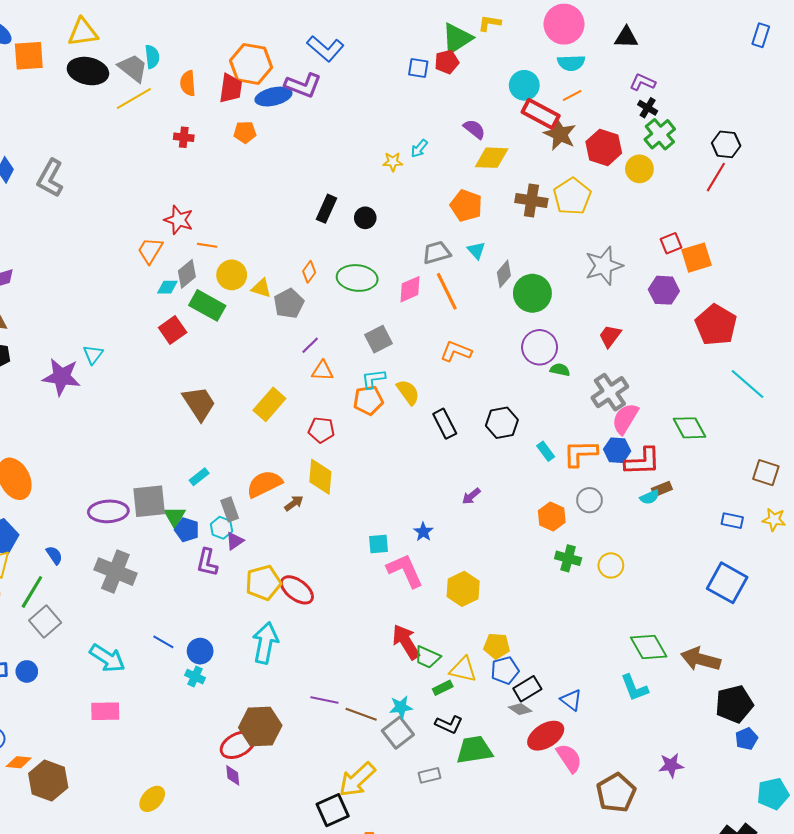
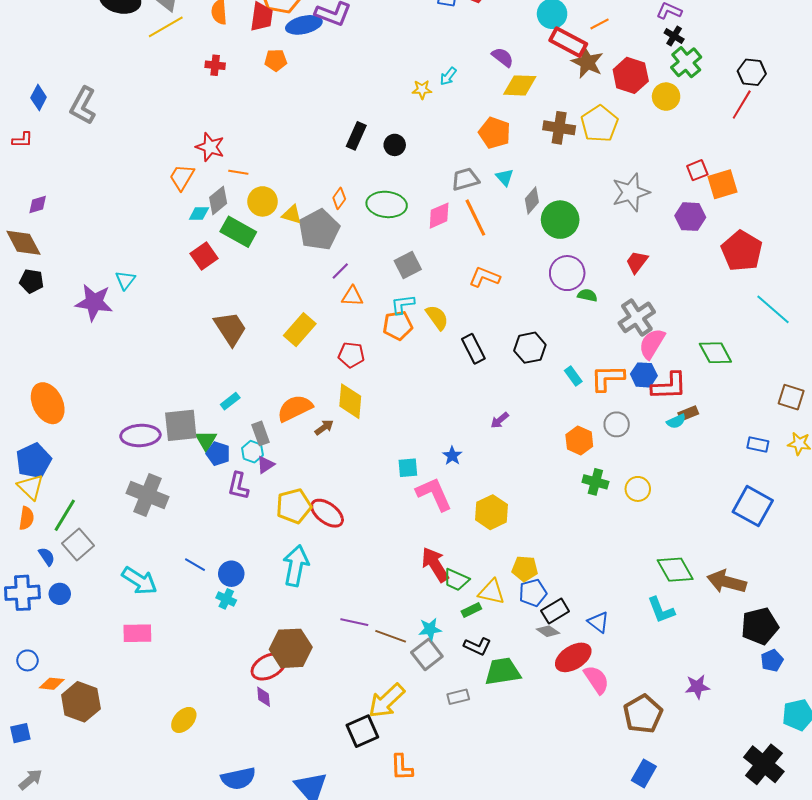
gray pentagon: (289, 303) -> (319, 230), size x1.4
blue semicircle: (54, 555) -> (47, 557), moved

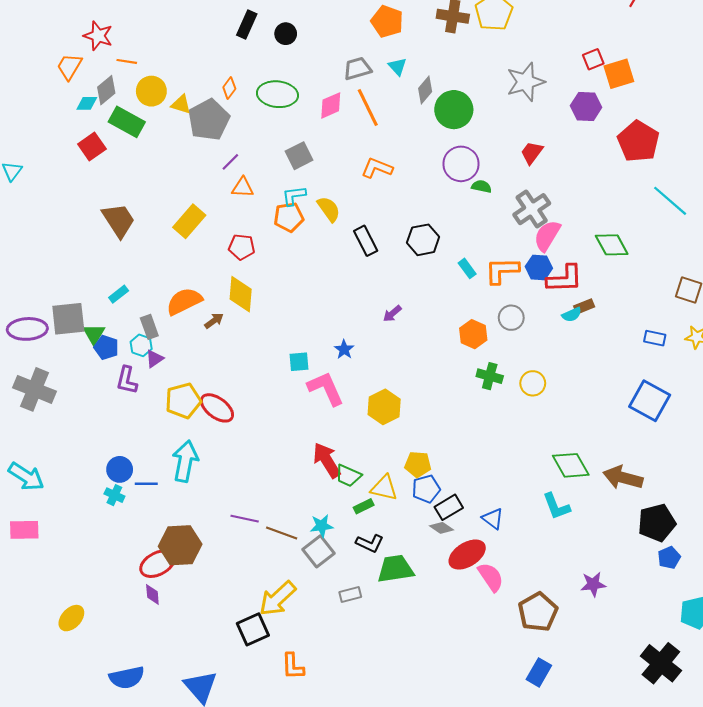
blue line: (195, 565) -> (146, 484), moved, turned -30

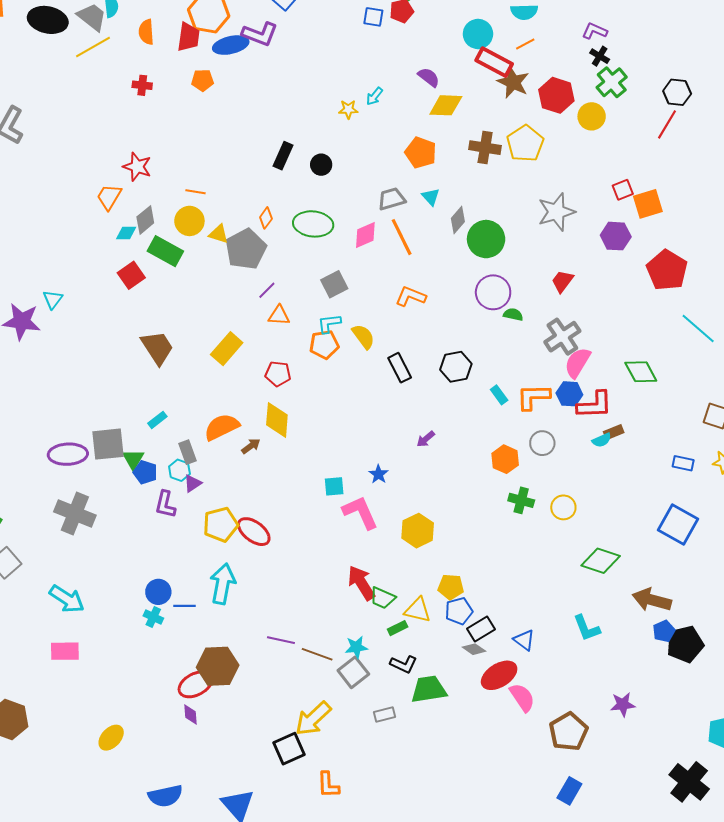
orange line: (127, 61) -> (196, 192), moved
green diamond: (571, 465) -> (601, 561), moved, turned -42
blue pentagon: (669, 558) -> (664, 631), moved

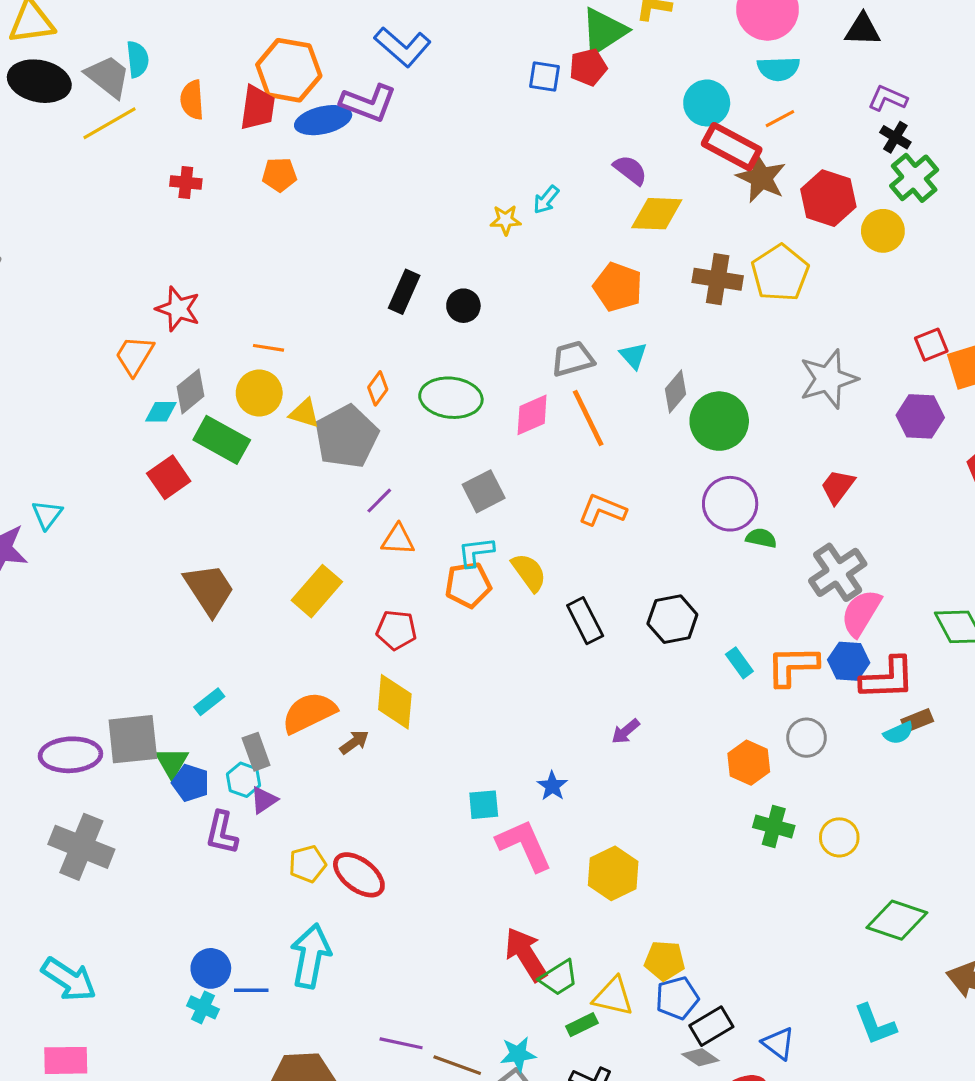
yellow pentagon: (221, 525) -> (307, 864), size x0.7
green trapezoid: (382, 598) -> (559, 978), turned -56

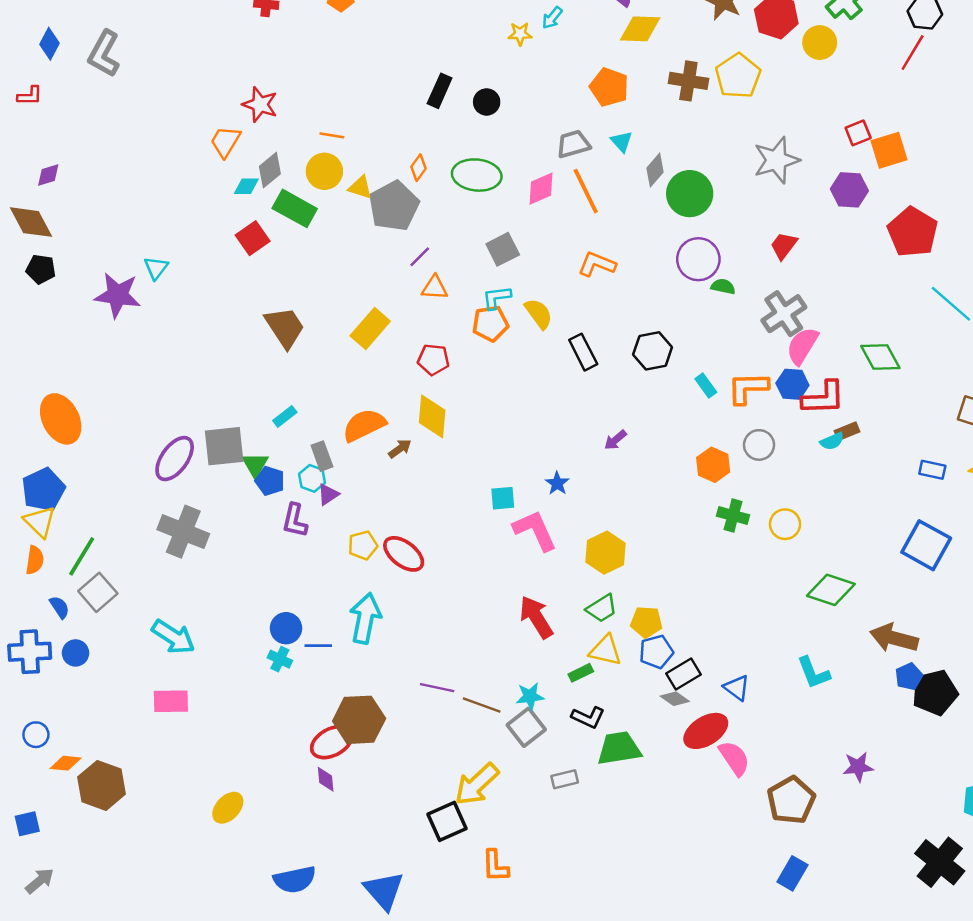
purple ellipse: (70, 755) -> (175, 459), turned -51
green trapezoid: (559, 978) -> (602, 608), moved

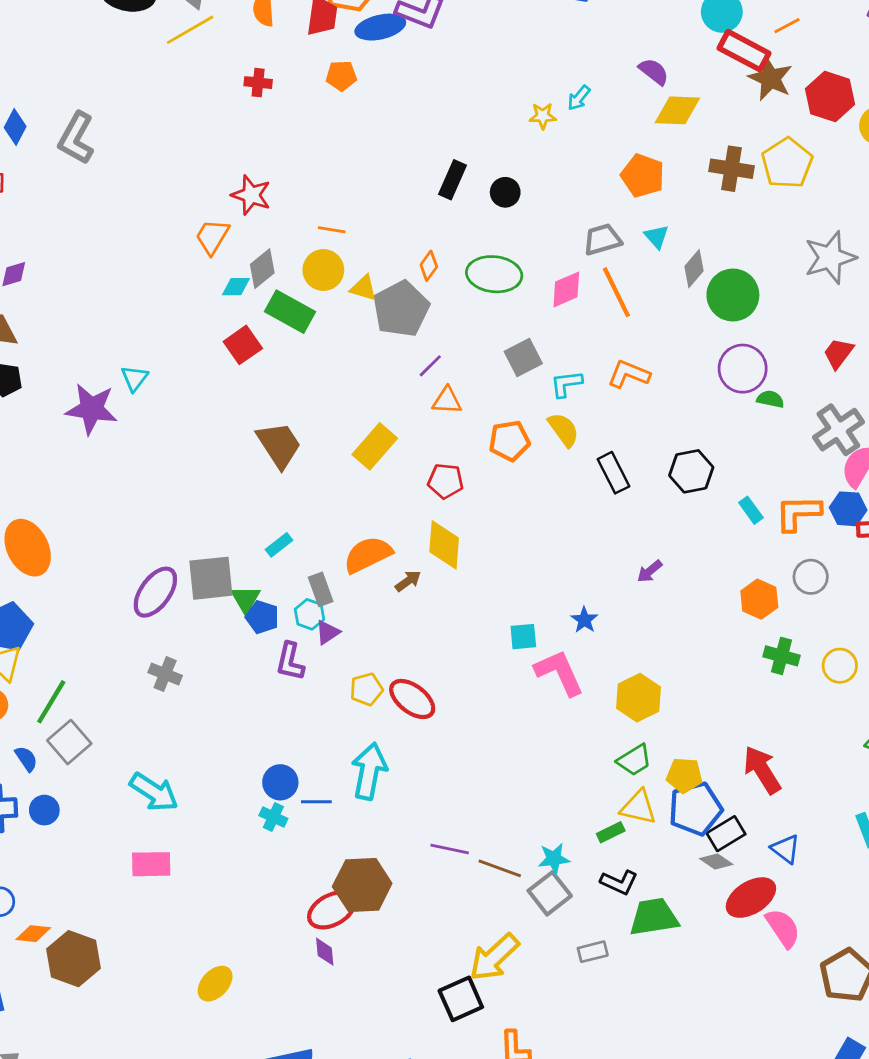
cyan L-shape: (497, 298) -> (566, 384), moved
gray cross: (183, 532) -> (165, 674), size x0.6
red arrow: (536, 617) -> (762, 770), moved
blue pentagon: (656, 652) -> (695, 809), size x1.4

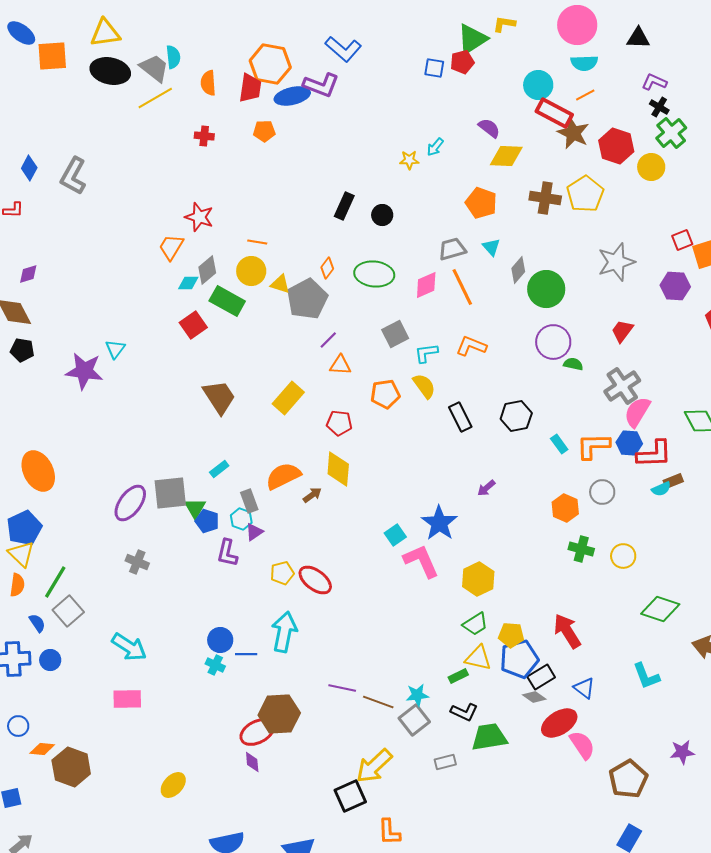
blue star: (584, 620) -> (439, 523), size x1.8
cyan square: (523, 637) -> (395, 535), turned -30

